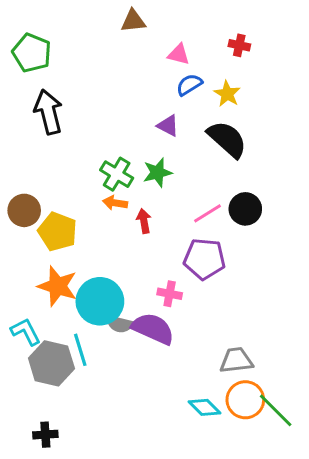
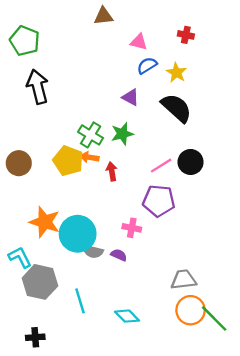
yellow pentagon: (57, 232) -> (68, 161), moved
purple semicircle: (153, 329) -> (119, 255), size x0.5
cyan line: (80, 350) -> (80, 301), moved
cyan diamond: (204, 407) -> (127, 316), moved

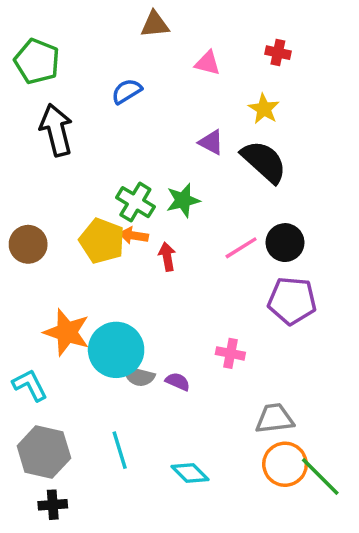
blue semicircle: (147, 66) -> (127, 91), moved
purple triangle: (131, 97) -> (211, 142), moved
purple pentagon: (159, 201) -> (292, 301), moved
pink cross: (132, 228) -> (230, 353), moved
gray hexagon: (40, 282) -> (44, 452), moved

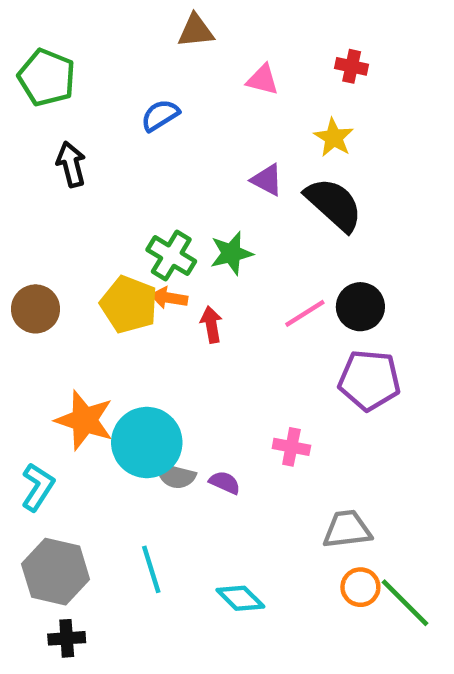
black arrow: (56, 130) -> (71, 164), size x0.7
cyan L-shape: (30, 385) -> (38, 487), turned 60
orange circle: (285, 464) -> (360, 587), size x0.7

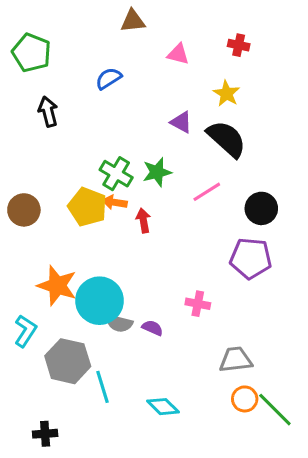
black circle: (360, 307) -> (261, 208), moved
pink line: (305, 313) -> (207, 192), moved
gray hexagon: (56, 572) -> (68, 361), moved

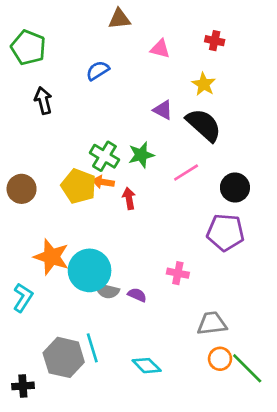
gray hexagon: (68, 361) -> (64, 357), moved
black cross: (45, 434) -> (23, 386), moved

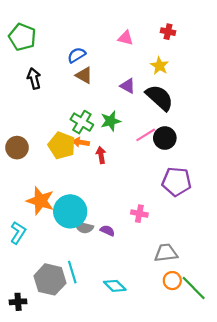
brown triangle: (119, 19) -> (84, 75), moved, turned 36
black circle: (235, 187) -> (165, 138), moved

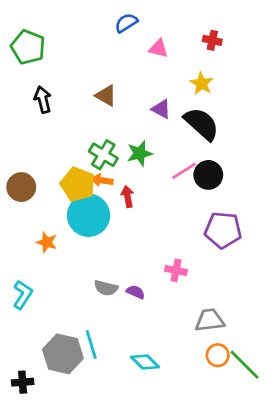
blue semicircle: (77, 55) -> (126, 23), moved
orange star: (40, 201) -> (47, 242), moved, size x0.6
cyan circle: (70, 211) -> (89, 215), moved

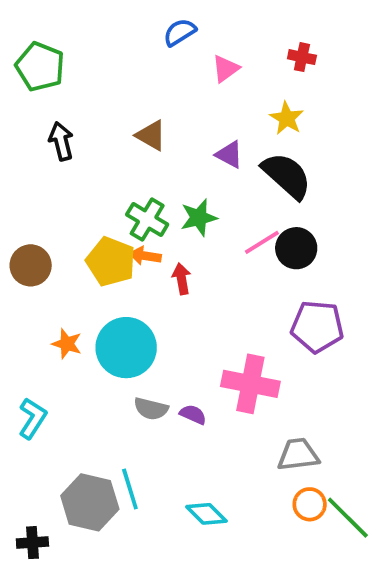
pink triangle: (158, 48) -> (226, 69), turned -50
cyan circle: (89, 215) -> (126, 348), moved
pink cross: (176, 270) -> (250, 384), size x1.8

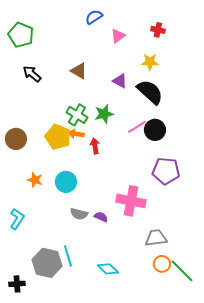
yellow star: (287, 118) -> (150, 62), turned -30
black arrow: (61, 141) -> (32, 74), turned -36
cyan circle: (126, 348) -> (66, 182), size x0.7

